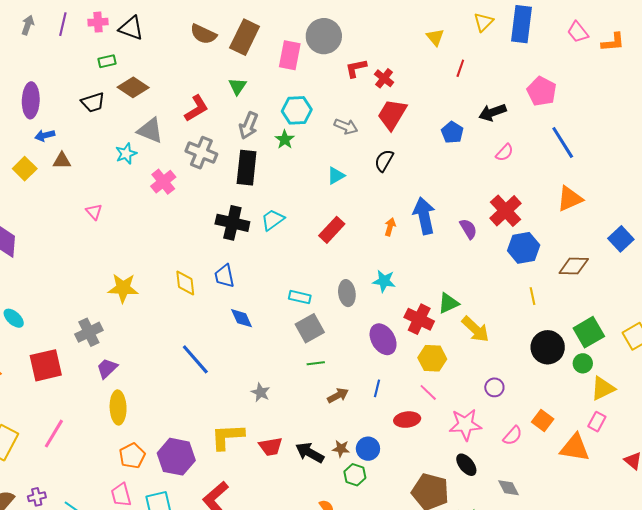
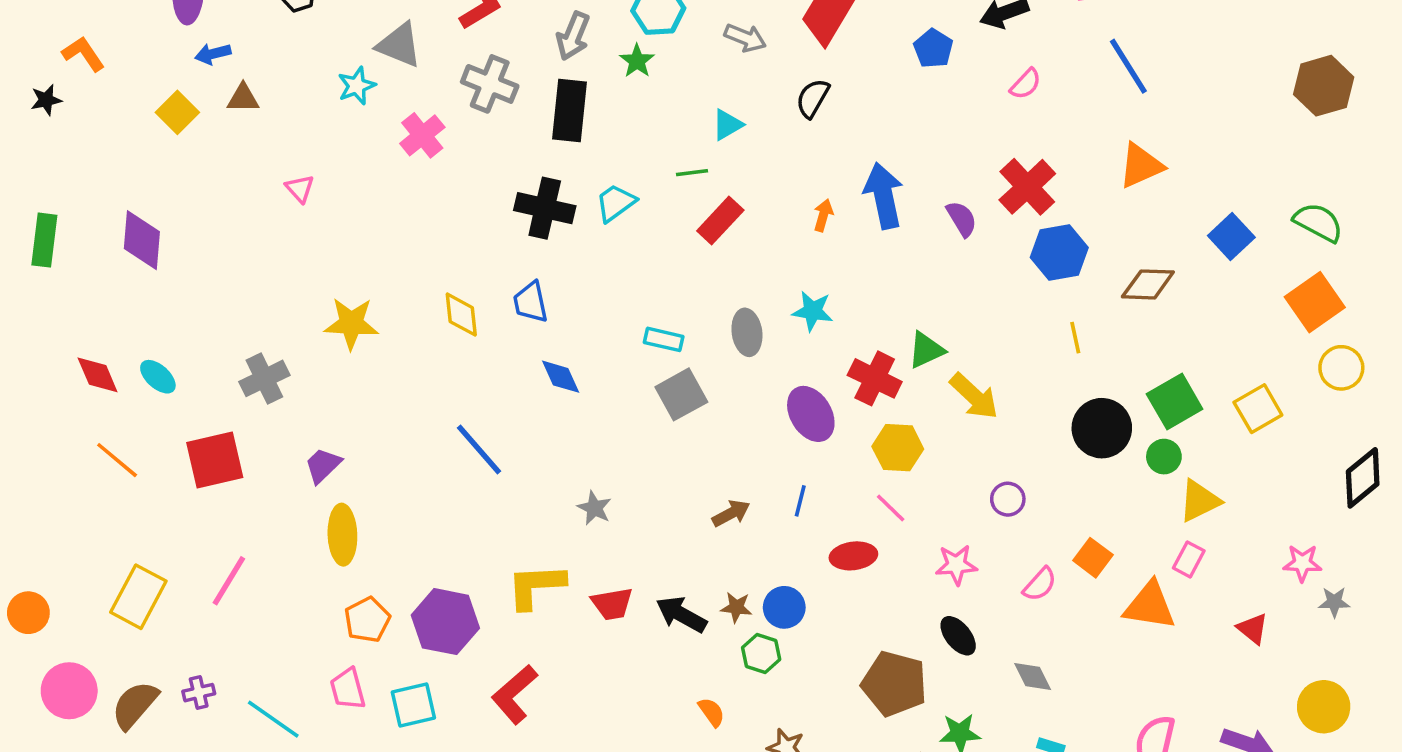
gray cross: (89, 332) -> (264, 378), moved
green line: (316, 363) -> (692, 173), moved
pink star: (465, 425) -> (956, 565), size x0.7

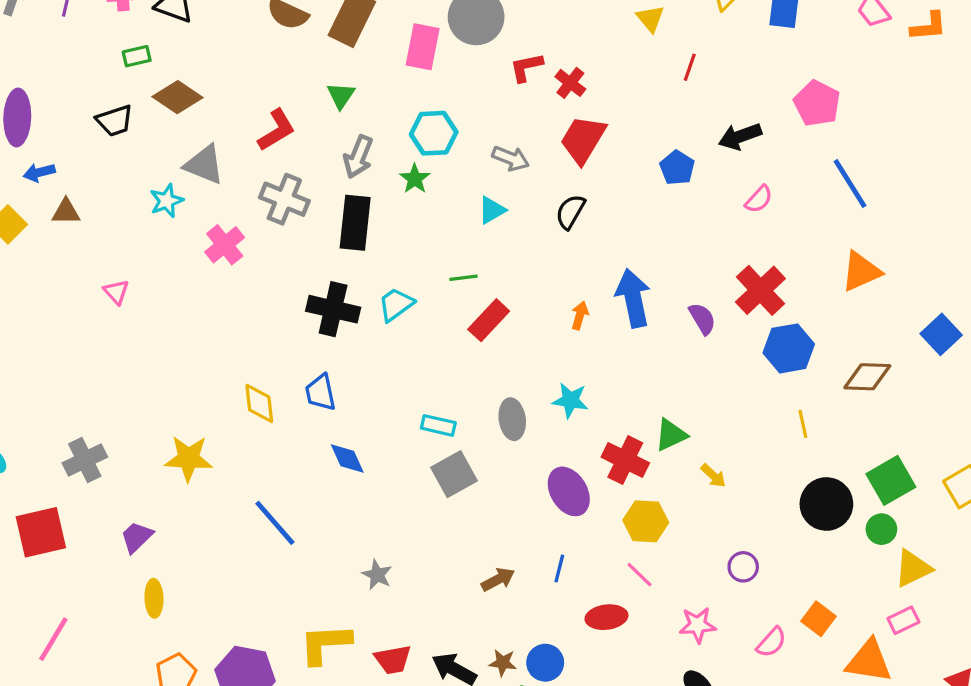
cyan triangle: (727, 125) -> (492, 210), moved
yellow star: (351, 323) -> (189, 458), moved
yellow arrow: (974, 396) -> (713, 476), size x0.6
yellow ellipse: (342, 535) -> (154, 598), size x0.7
pink rectangle: (1189, 559) -> (903, 620), turned 36

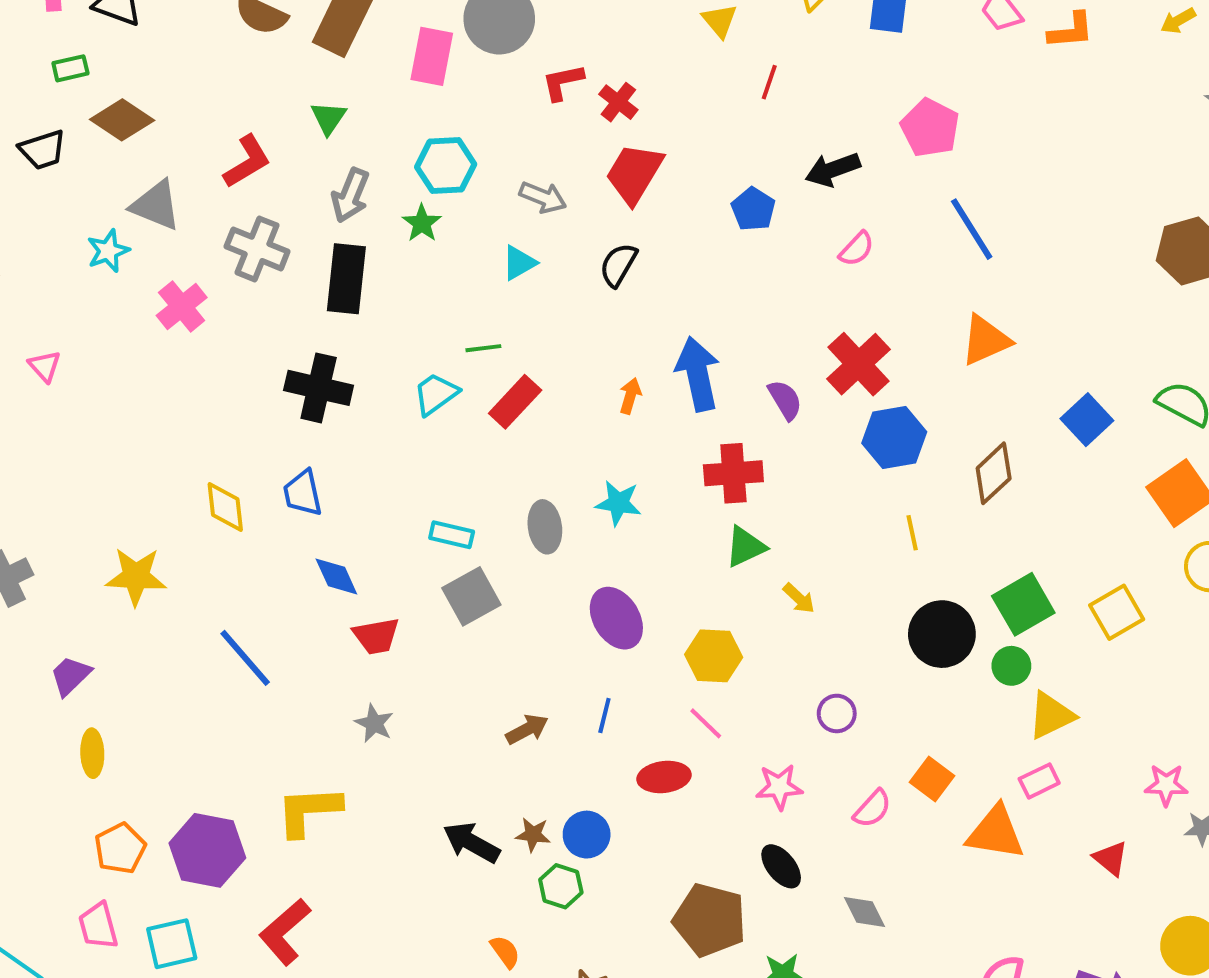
cyan trapezoid: (396, 304) -> (436, 394), moved
brown diamond: (867, 377) -> (994, 473), turned -45
red cross: (625, 460) -> (733, 473), moved, turned -30
red trapezoid: (393, 660) -> (376, 636), moved

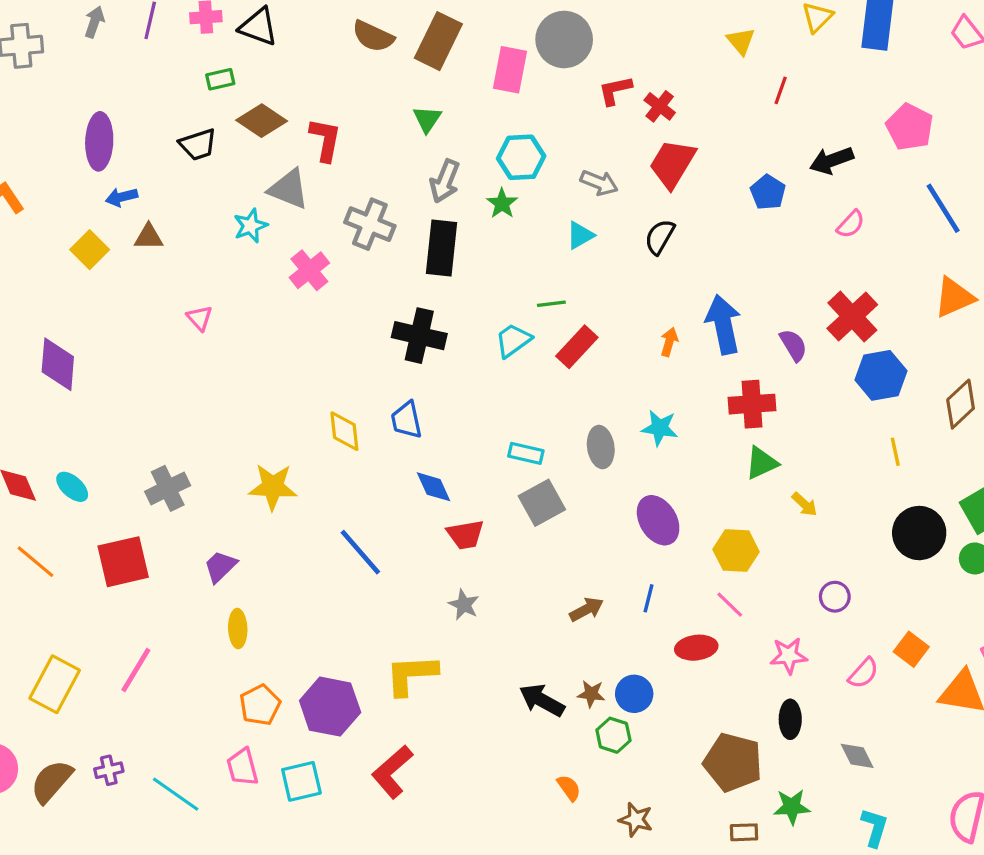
red L-shape: (247, 162) -> (325, 140), moved, turned -48
black ellipse: (781, 866) -> (790, 719), turned 39

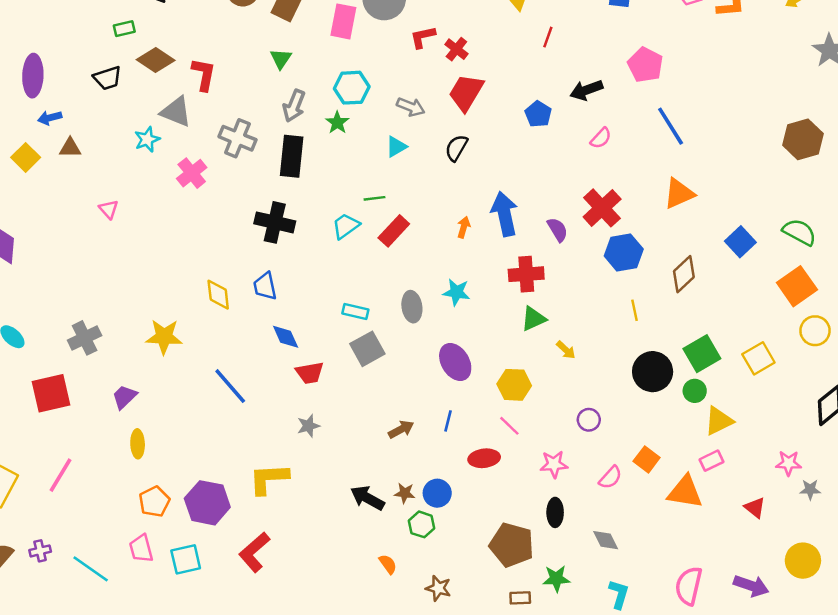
gray star: (464, 605) -> (308, 426), turned 30

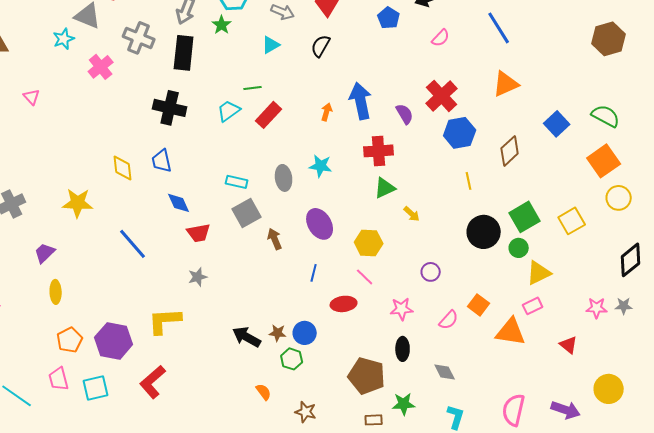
brown arrow: (401, 429) -> (275, 239), moved, turned -85
gray star: (810, 490) -> (624, 306), moved

